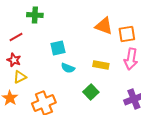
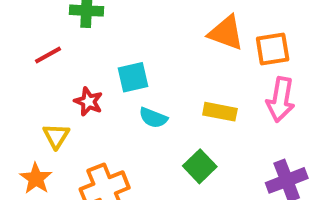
red star: (14, 60) -> (88, 102), moved
yellow triangle: (20, 77) -> (56, 136), turned -32

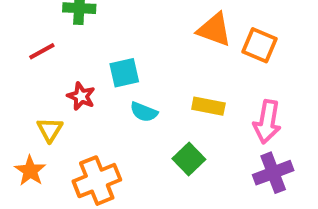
orange square: (273, 49) -> (259, 45), turned 32
pink arrow: (281, 100) -> (267, 122), moved

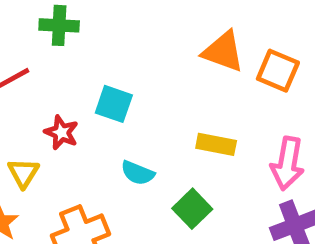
cyan square: (124, 73) -> (114, 104), turned 32
cyan semicircle: (144, 112) -> (138, 173), moved

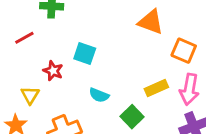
orange square: (278, 71) -> (184, 51), moved
yellow rectangle: (216, 144) -> (156, 88), moved, turned -35

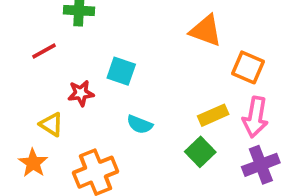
red star: (53, 71) -> (81, 93), turned -30
yellow triangle: (30, 95) -> (51, 124), turned -30
green square: (132, 117) -> (200, 152), moved

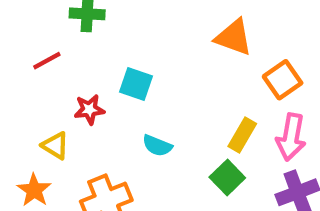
orange square: (248, 67) -> (283, 80), turned 32
yellow rectangle: (213, 115) -> (242, 135), turned -36

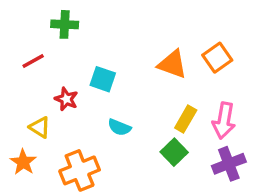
orange triangle: (234, 37) -> (172, 64), moved
orange square: (283, 80) -> (217, 58), moved
red star: (89, 109) -> (66, 99), turned 30

